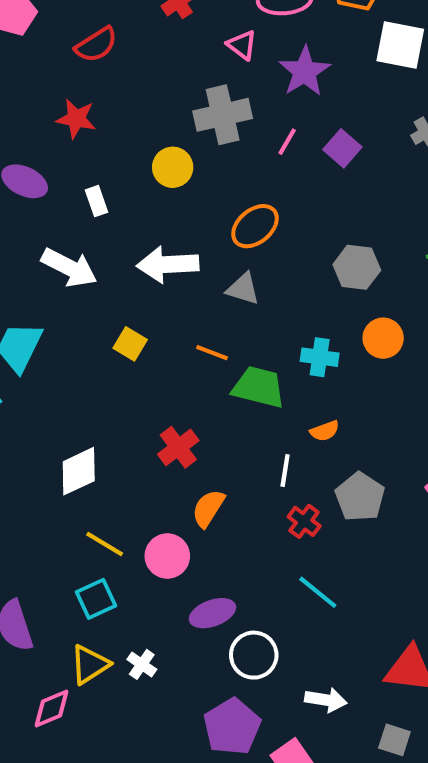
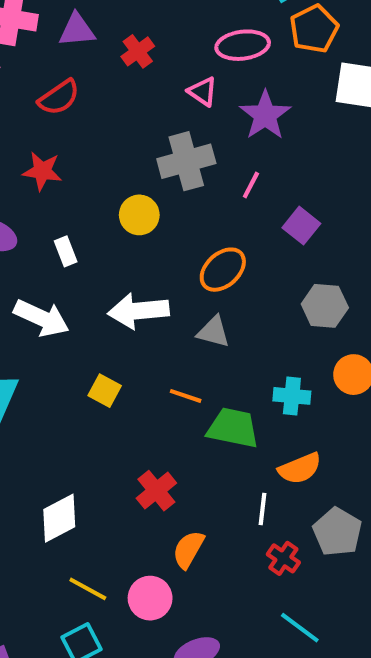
purple square: (342, 148) -> (301, 226), moved
orange semicircle: (325, 431) -> (300, 468), size x1.5

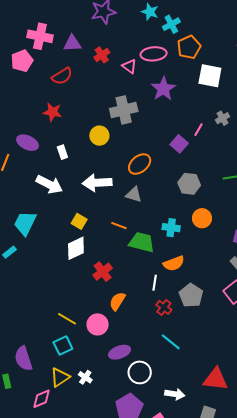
pink triangle: (203, 92) -> (129, 66), moved
pink line: (251, 185) -> (199, 130), moved
white diamond: (59, 518) -> (76, 248), moved

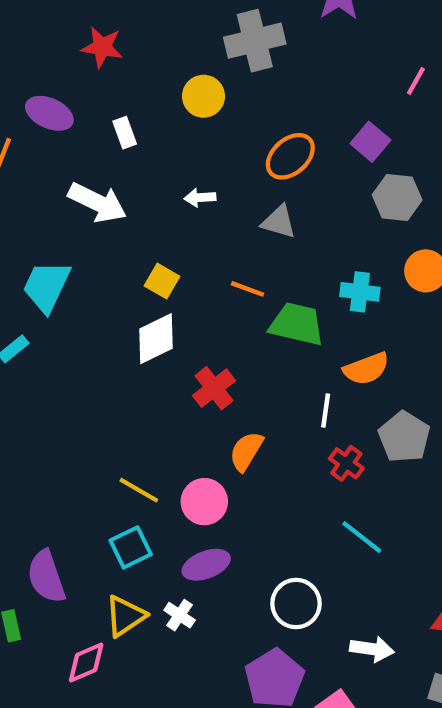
purple square: (179, 144) -> (370, 142), moved
white arrow: (97, 183) -> (200, 198), size x0.5
purple ellipse: (120, 352) -> (206, 565), moved

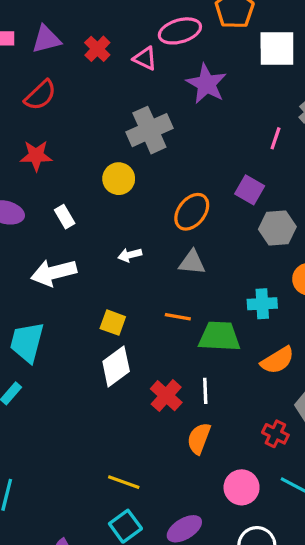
white arrow: (97, 202) -> (54, 273), turned 150
white line: (326, 411) -> (205, 391), moved
pink circle: (204, 502) -> (242, 487), moved

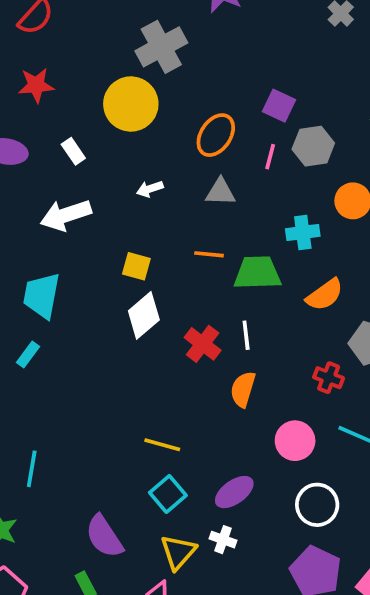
pink line: (275, 138) -> (270, 157), moved
yellow circle: (119, 179) -> (131, 104), size x1.5

